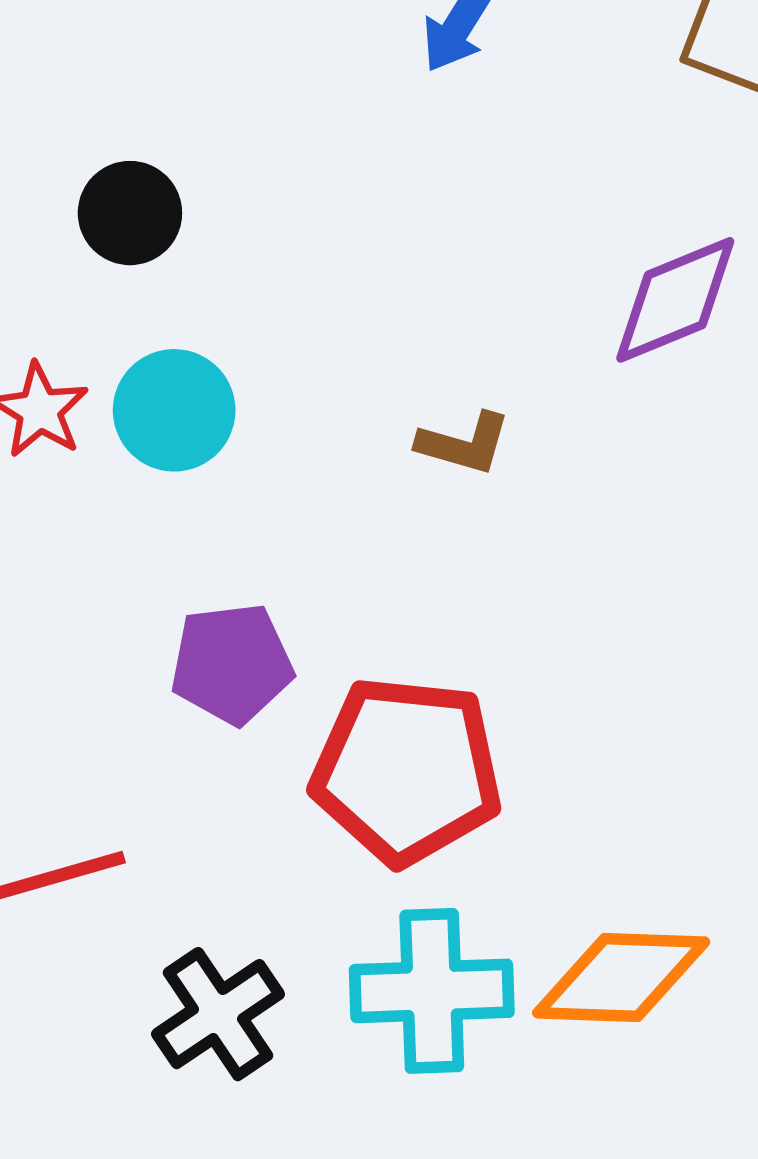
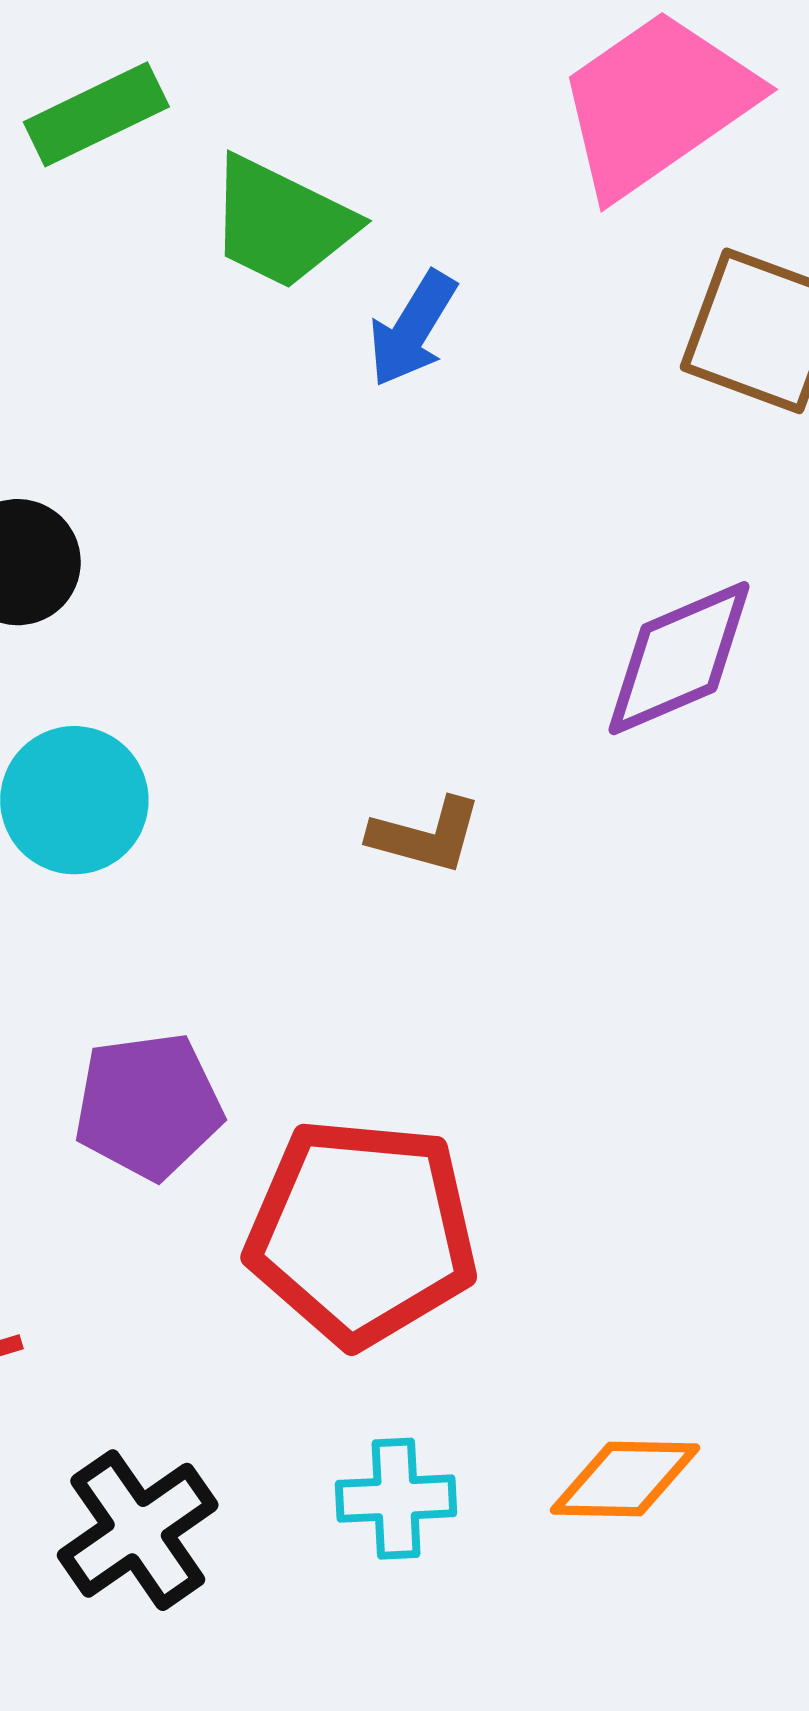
orange diamond: (621, 977) -> (625, 1479), size x0.7
cyan cross: (432, 991) -> (396, 1499), size x0.6

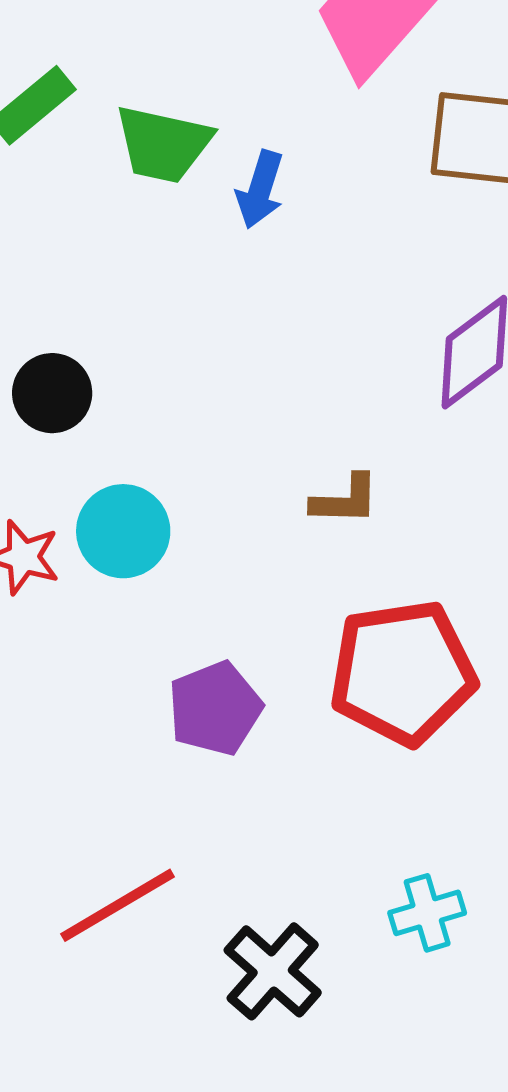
red pentagon: (362, 1232) -> (403, 673), moved

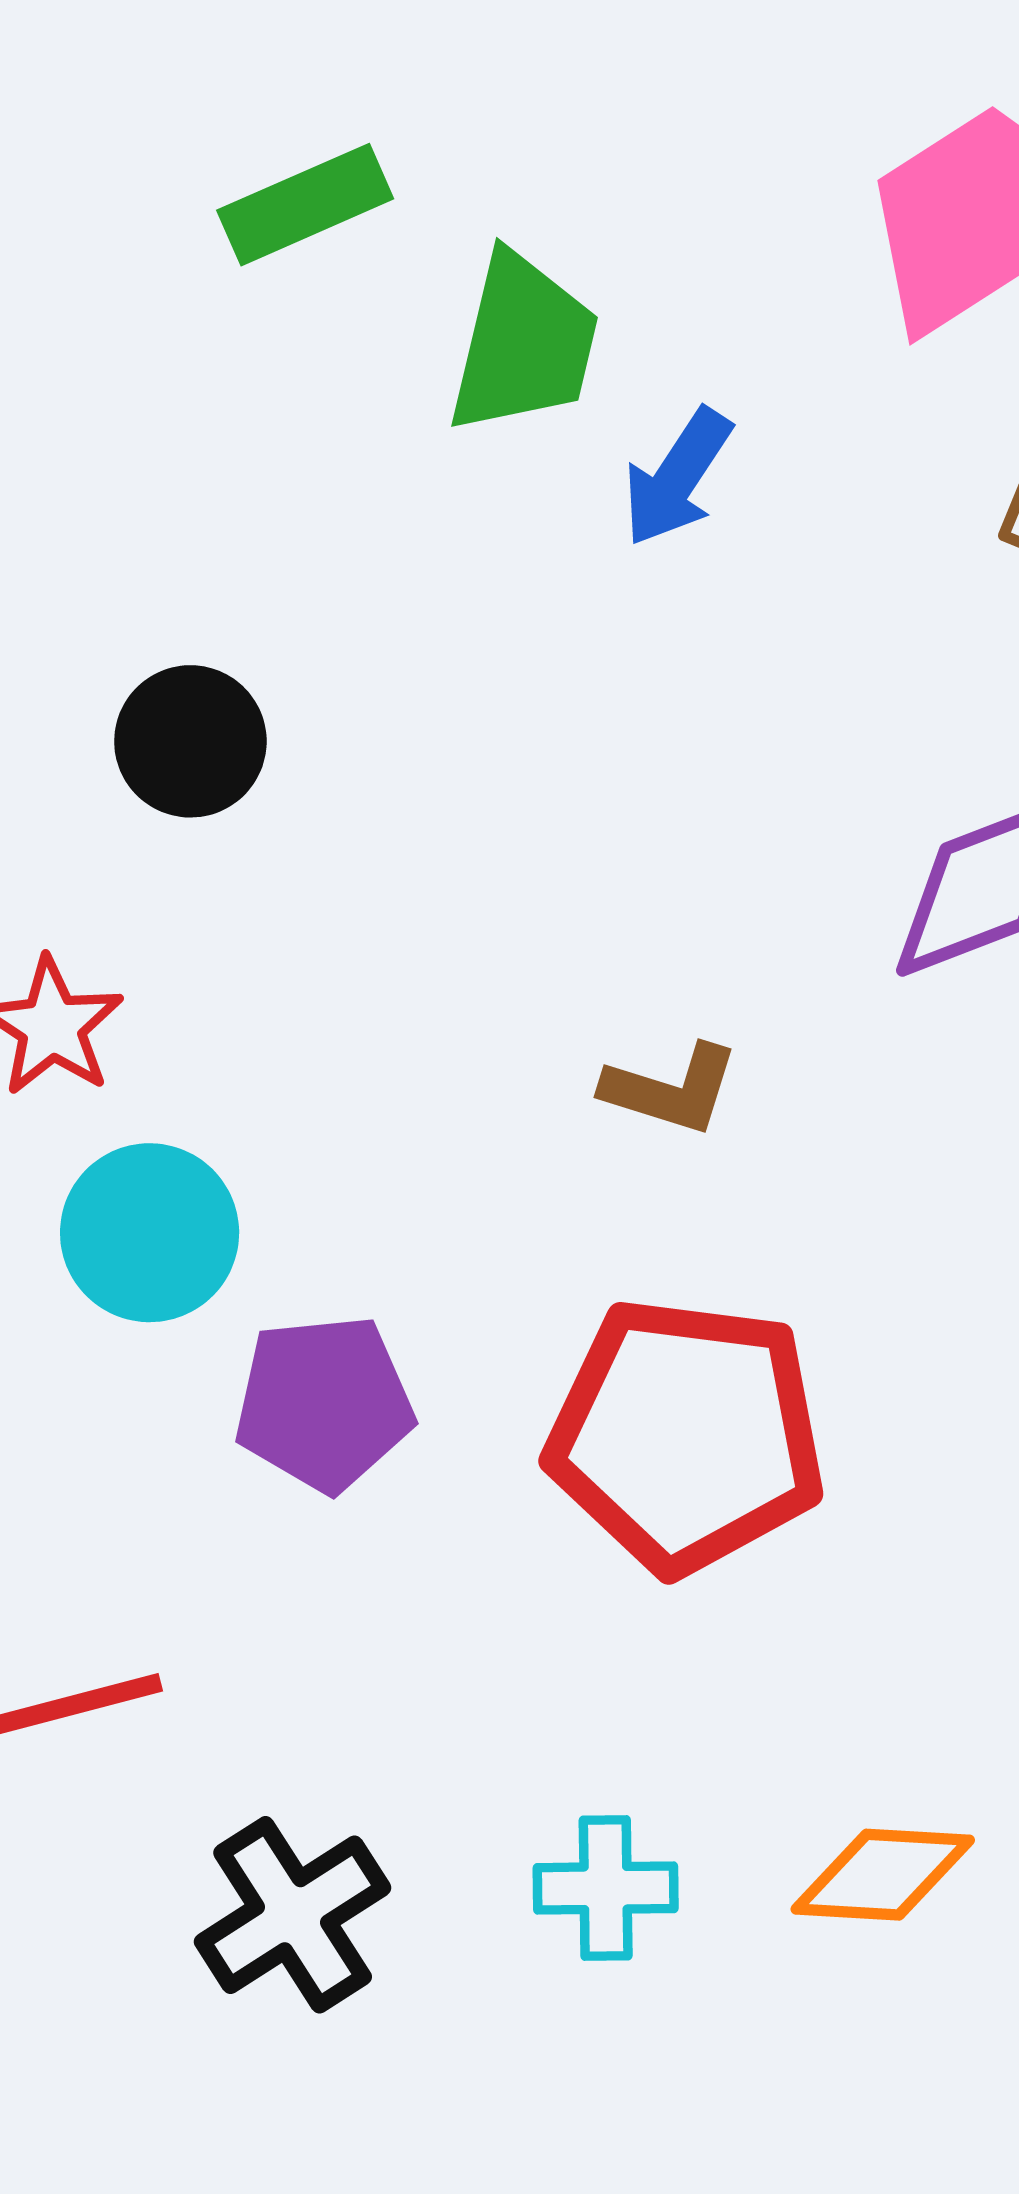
green trapezoid: (163, 144) -> (523, 344), turned -105
cyan circle: (123, 531) -> (150, 1233), moved

